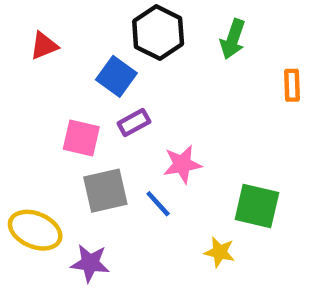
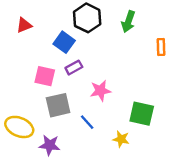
blue line: (158, 204) -> (87, 122), moved

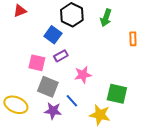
red triangle: (24, 25) -> (20, 11), moved
gray square: (58, 105) -> (48, 87), turned 35
yellow star: (121, 139) -> (100, 115), size x1.5
purple star: (50, 145) -> (53, 111), moved

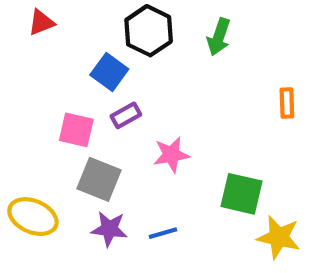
orange rectangle: (133, 39) -> (287, 103), moved
blue line: (72, 101) -> (163, 233), moved, turned -64
yellow star: (100, 115) -> (279, 237), moved

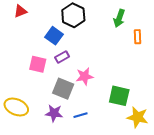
green arrow: (219, 37) -> (119, 18), moved
orange rectangle: (287, 103) -> (138, 37), moved
gray square: (99, 179) -> (63, 89), moved

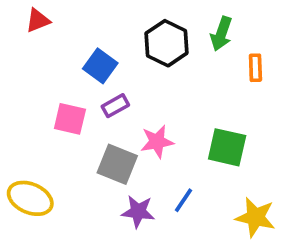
black hexagon: (73, 15) -> (166, 43), moved
green square: (119, 96) -> (227, 147), moved
purple star: (54, 113) -> (138, 212), moved
blue line: (80, 115) -> (183, 200), moved, turned -40

